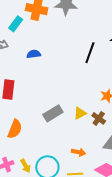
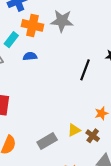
blue semicircle: (34, 54) -> (30, 56), moved
gray rectangle: (53, 113) -> (47, 141), moved

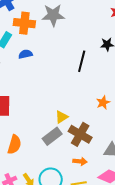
yellow triangle: (74, 130) -> (62, 117), moved
brown cross: (93, 136) -> (80, 134), moved, size x1.6

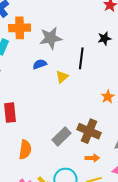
gray star: (53, 15) -> (51, 38), moved
blue semicircle: (25, 54) -> (40, 64), moved
yellow triangle: (62, 117) -> (62, 77), moved

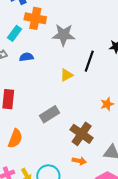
blue semicircle: (40, 64) -> (26, 57), moved
gray rectangle: (62, 137) -> (50, 114), moved

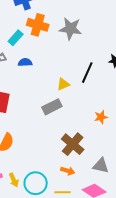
gray star: (64, 35) -> (70, 29), moved
gray rectangle: (50, 114) -> (52, 107), moved

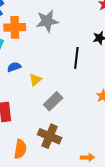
yellow triangle: (63, 84) -> (35, 80), moved
brown cross: (73, 144) -> (50, 136), moved

